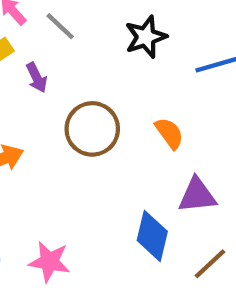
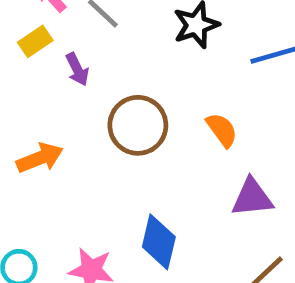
blue diamond: (152, 236) -> (159, 242), moved

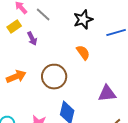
brown circle: (138, 125) -> (54, 77), moved
orange semicircle: (222, 130) -> (83, 53), moved

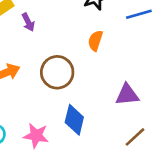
orange semicircle: (83, 53) -> (95, 41), turned -126

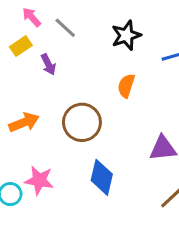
pink star: (36, 136) -> (39, 180), moved

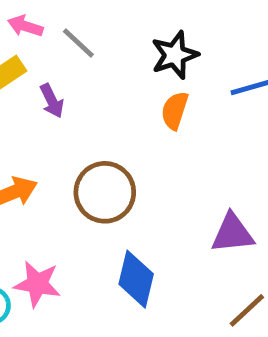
pink arrow: (32, 17) -> (25, 26), turned -30
orange semicircle: (126, 86) -> (175, 110), moved

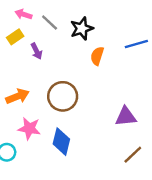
black star: (175, 55) -> (82, 29), moved
blue diamond: (136, 279) -> (61, 142), moved
pink star: (37, 284) -> (29, 128), moved

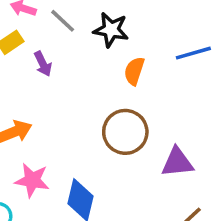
black star: (82, 29) -> (111, 30), turned 30
brown circle: (63, 96) -> (125, 132), moved

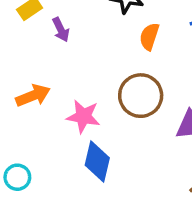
pink star: (32, 180) -> (83, 116), moved

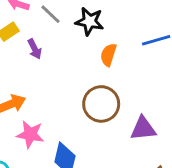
pink star: (83, 116) -> (30, 134), moved

